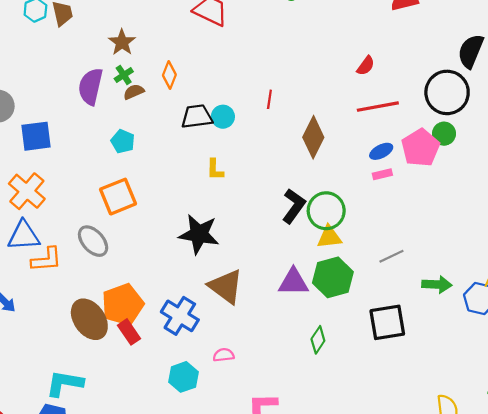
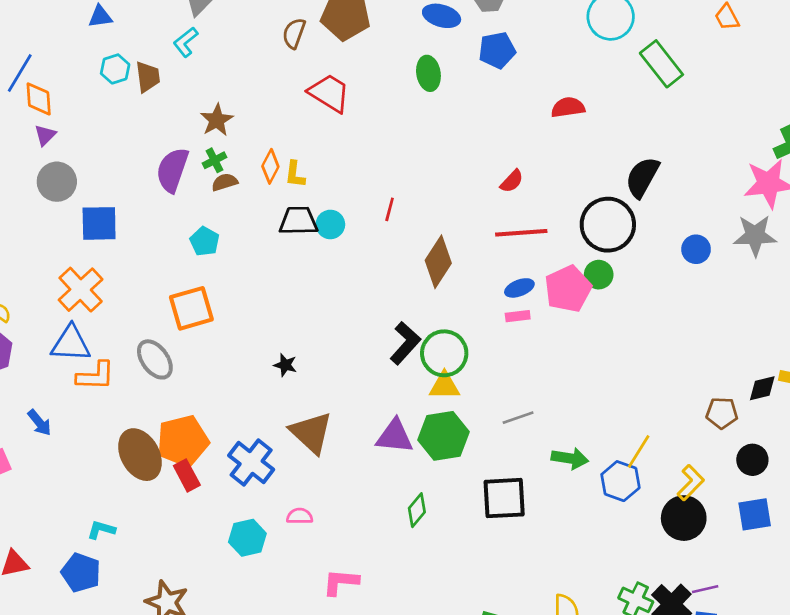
yellow L-shape: (215, 170) -> (295, 174), moved
black star: (199, 234) -> (285, 365), size x0.5
cyan L-shape: (65, 383) -> (101, 530), size x0.6

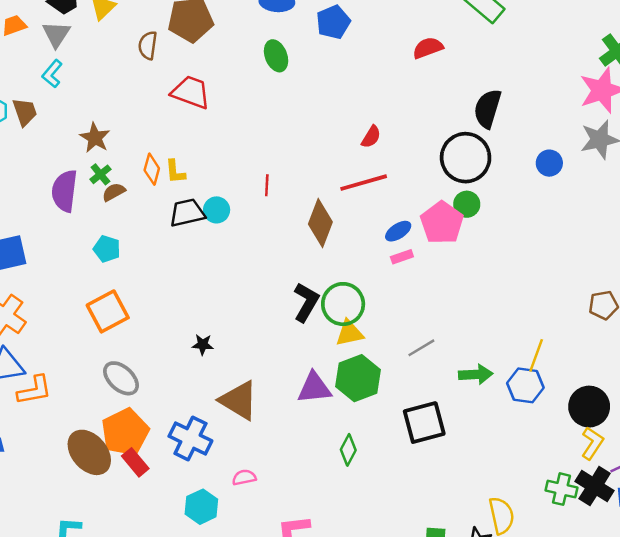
red semicircle: (568, 107) -> (428, 48), moved
red line: (521, 233) -> (364, 183), moved
gray ellipse: (155, 359) -> (121, 378), moved
yellow L-shape: (691, 483) -> (592, 443), moved

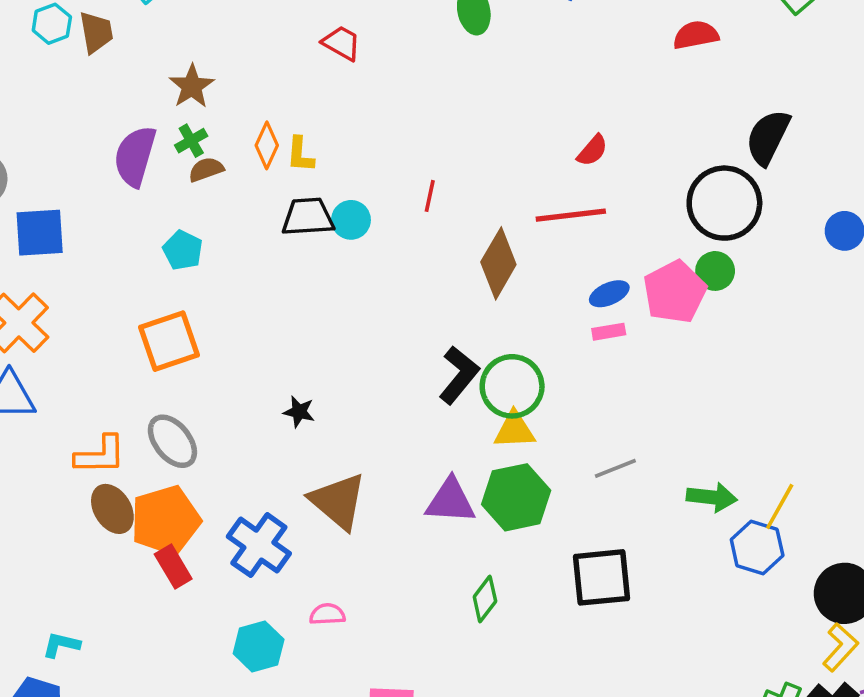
red trapezoid: (191, 92) -> (341, 43), size x0.7
green arrow: (476, 374) -> (712, 497), moved
orange L-shape: (34, 390) -> (100, 455), moved
brown ellipse: (89, 452) -> (112, 509), moved, size x0.7

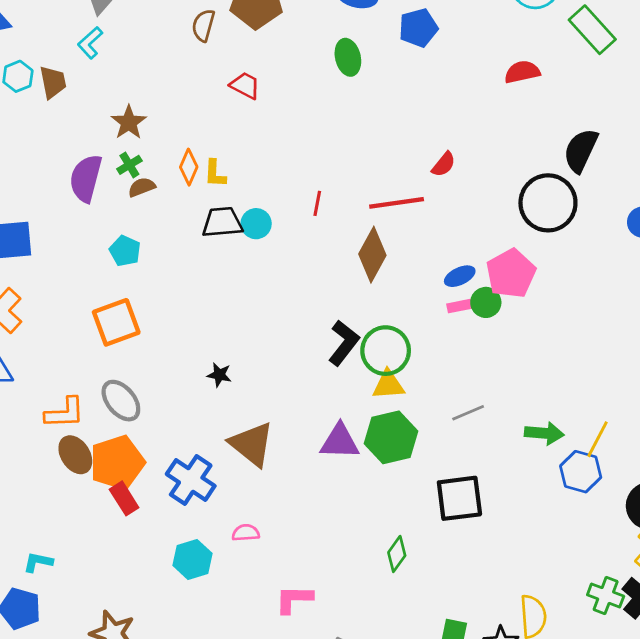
red line: (571, 215) -> (397, 203), moved
green circle: (715, 271) -> (486, 302), moved
green diamond: (485, 599) -> (397, 554), moved

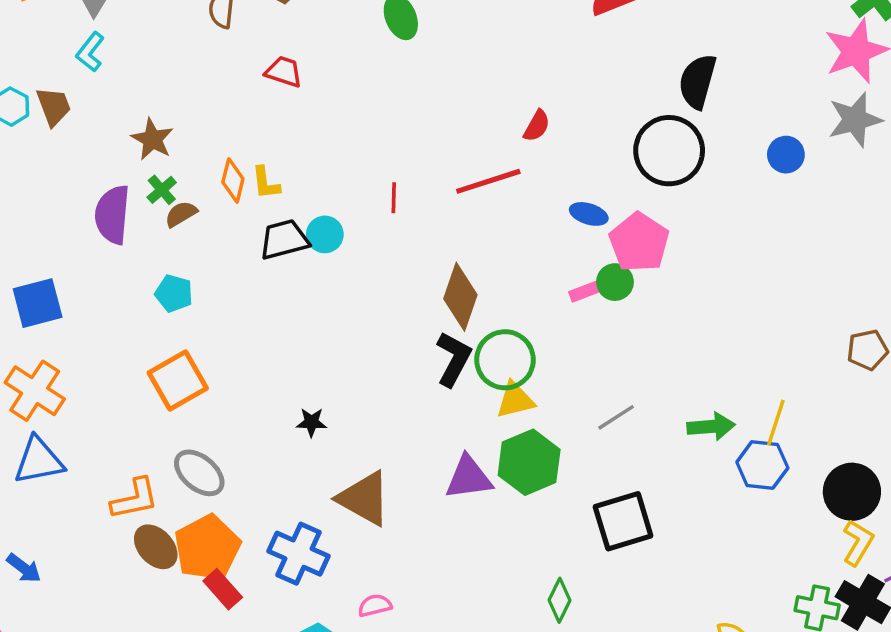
brown diamond: (372, 255) -> (460, 297), moved
blue ellipse: (460, 276) -> (589, 214), moved, turned 52

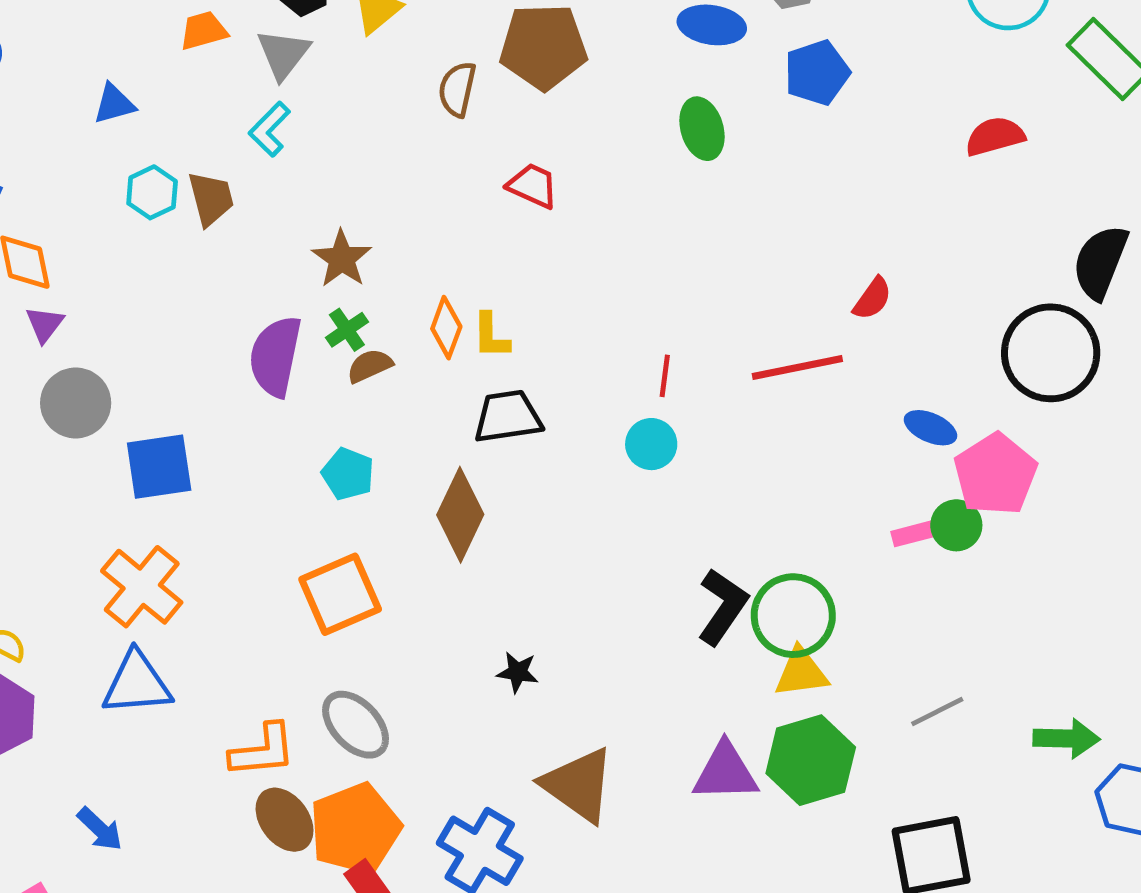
cyan circle: (325, 234) -> (651, 444), moved
brown diamond: (460, 297) -> (460, 515), moved

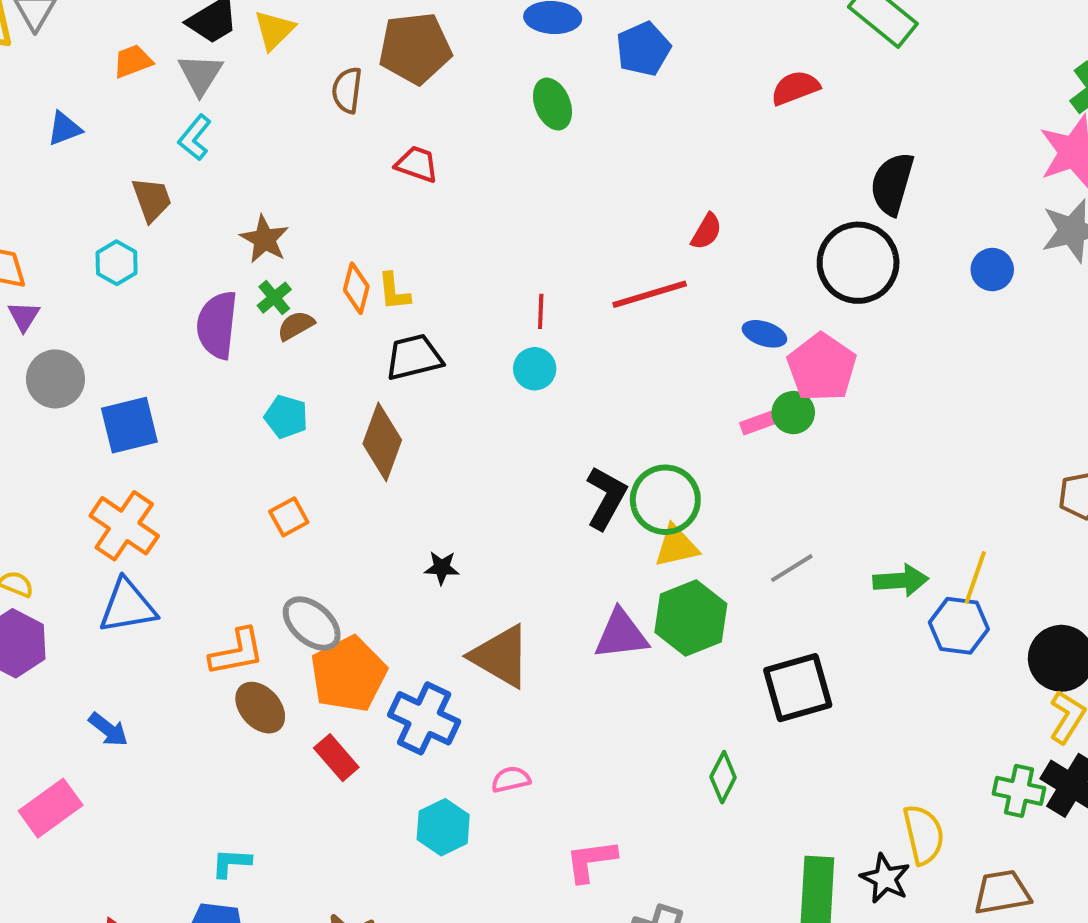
cyan hexagon: (152, 192) -> (117, 263), moved
orange square: (340, 594) -> (289, 517), size x0.6
orange pentagon: (355, 829) -> (348, 674), moved

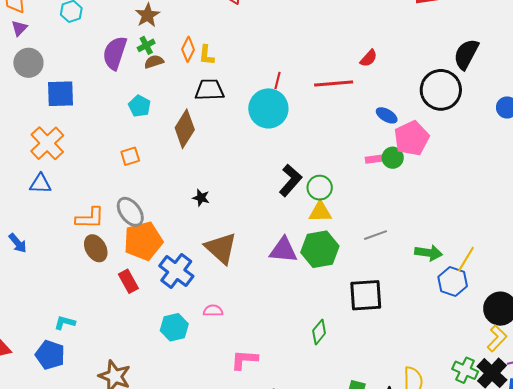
cyan circle: (535, 369) -> (268, 108), size x1.8
green circle: (665, 500) -> (320, 188), size x0.7
blue triangle: (128, 606) -> (40, 184), size x0.7

